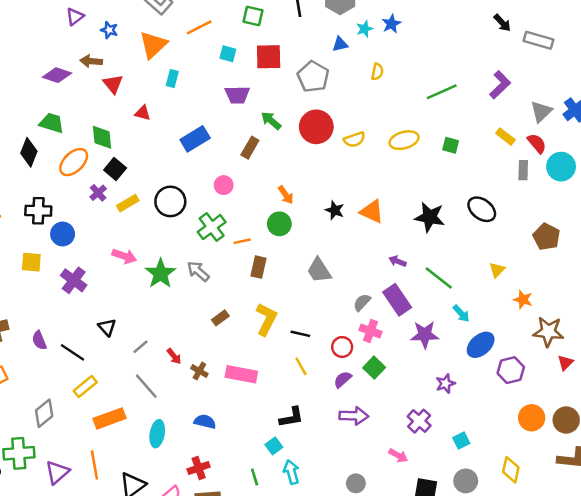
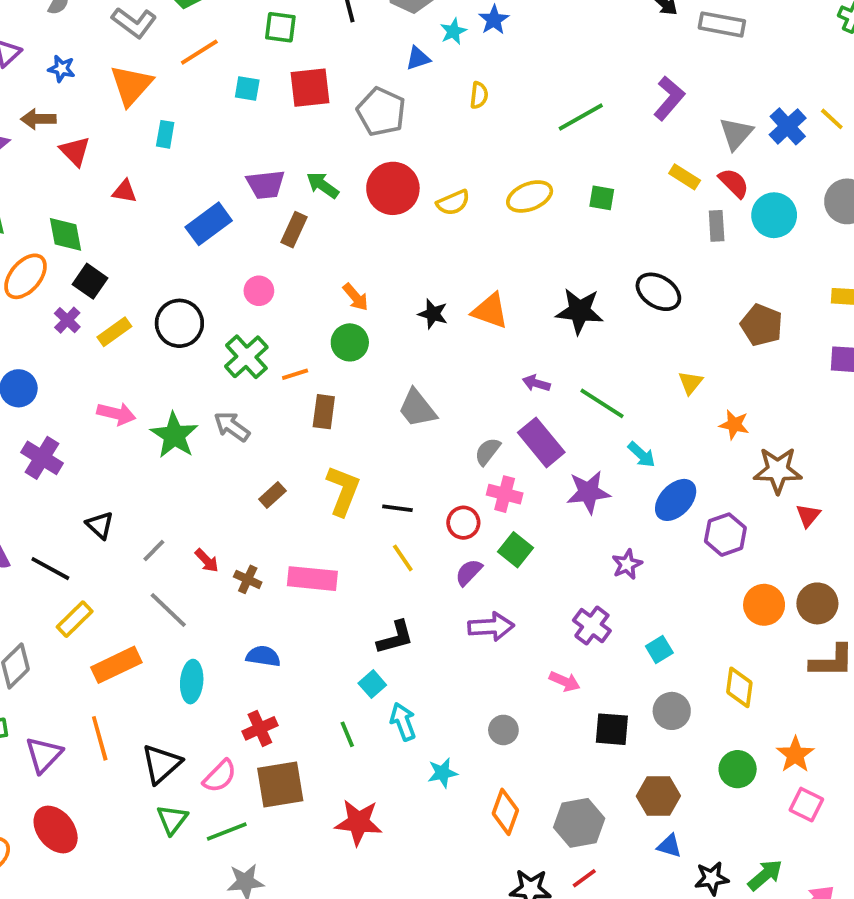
purple trapezoid: (237, 95) -> (266, 185), moved

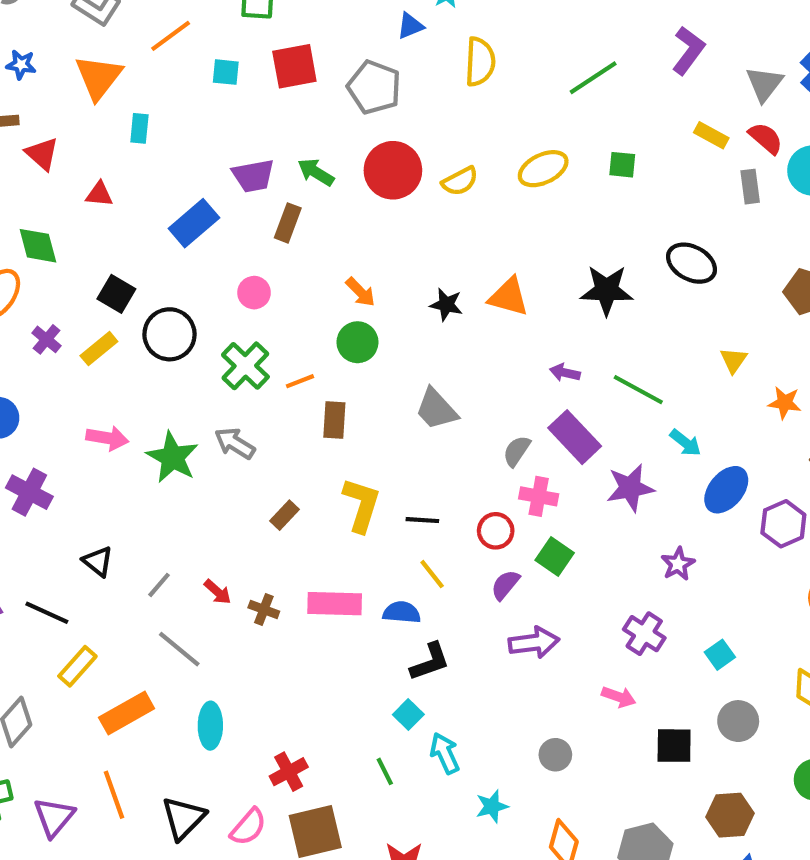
yellow semicircle: (479, 95) -> (480, 62), size x1.6
black square: (90, 281) -> (116, 294), moved
blue semicircle: (263, 656) -> (402, 612), moved

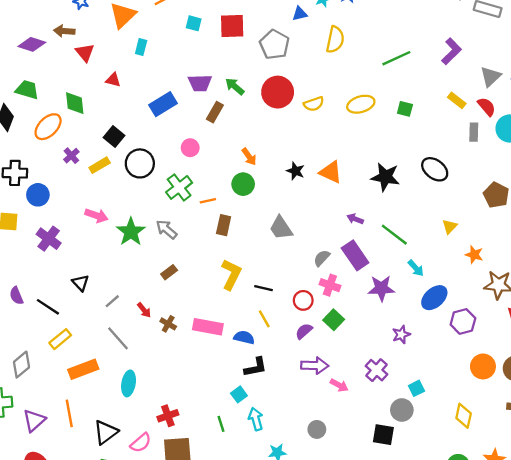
brown rectangle: (285, 515) -> (169, 272), moved
pink arrow: (619, 697) -> (339, 385), moved
gray circle: (738, 721) -> (402, 410), moved

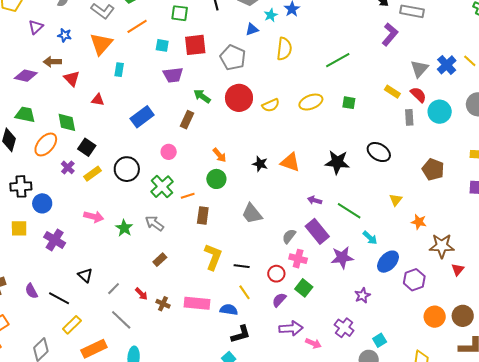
purple L-shape: (451, 51) -> (390, 34), moved
purple trapezoid: (200, 83) -> (173, 75), moved
black square: (114, 136) -> (87, 147), moved
green star: (131, 232) -> (124, 228), size x0.7

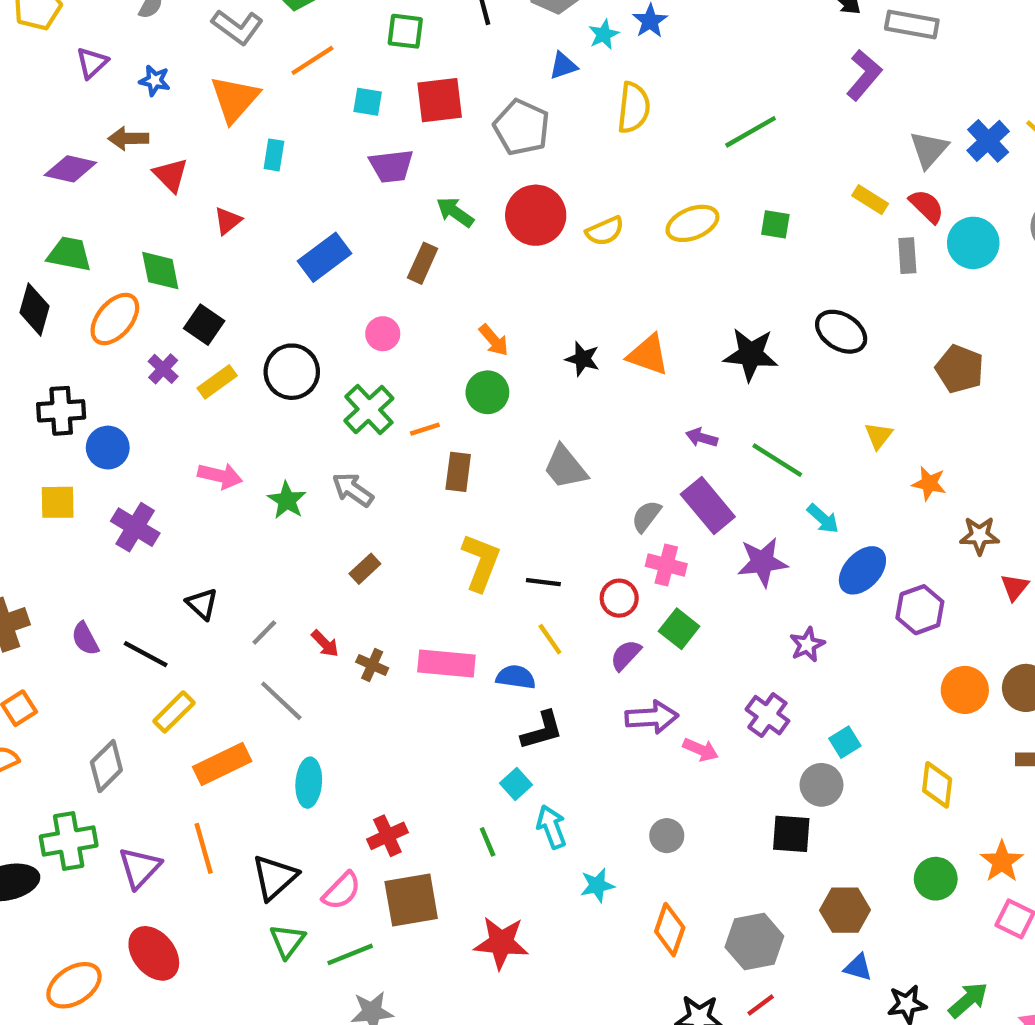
red triangle: (98, 100) -> (228, 221), turned -48
brown star: (442, 246) -> (979, 536), size x0.7

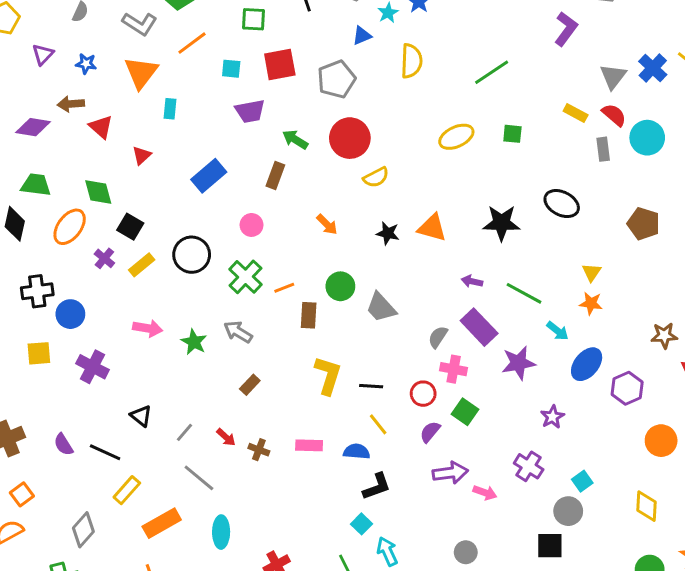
gray pentagon: (522, 127) -> (336, 79), turned 30
yellow semicircle: (605, 231) -> (376, 177), moved
green circle: (487, 392) -> (340, 286), moved
orange star: (929, 483) -> (591, 303), moved
pink rectangle: (446, 663) -> (309, 445), size x0.7

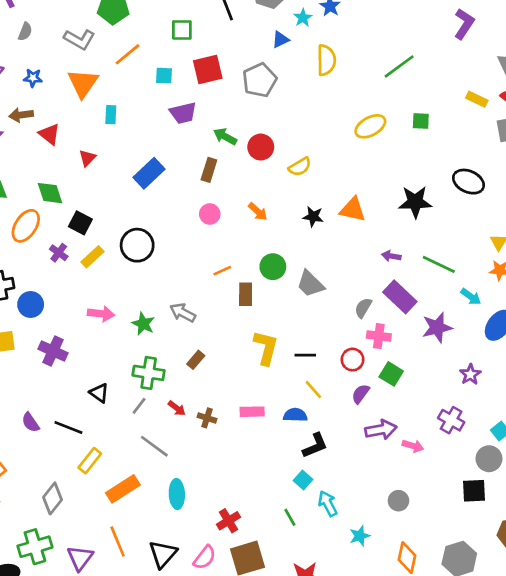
red circle: (350, 138) -> (261, 147), moved, size x0.7
pink circle: (252, 225) -> (210, 214), moved
green cross: (245, 277) -> (149, 373), moved, turned -32

